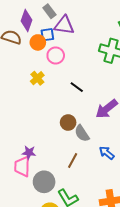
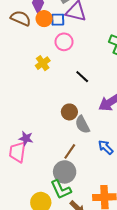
orange circle: (38, 42) -> (44, 19), moved
gray circle: (44, 182) -> (65, 172), moved

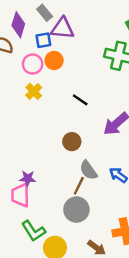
orange circle: (44, 19) -> (54, 60), moved
pink circle: (64, 42) -> (33, 64), moved
gray semicircle: (82, 125) -> (88, 170), moved
green L-shape: (61, 190) -> (33, 231), moved

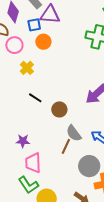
pink circle: (33, 64) -> (14, 45), moved
black line: (80, 100) -> (35, 98), moved
pink trapezoid: (20, 195) -> (33, 163), moved
gray circle: (76, 210) -> (89, 166), moved

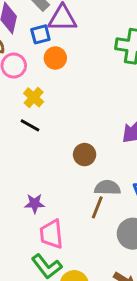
black line: (35, 98) -> (30, 125), moved
gray semicircle: (74, 133) -> (107, 188), turned 132

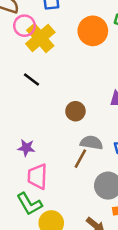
orange circle: (55, 58) -> (93, 31), moved, size x1.5
yellow cross: (34, 97) -> (40, 38), moved, size x1.6

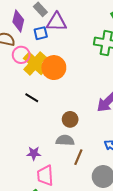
orange circle: (93, 31) -> (54, 68), moved
gray semicircle: (91, 143) -> (65, 140), moved

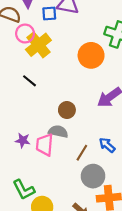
orange circle: (54, 68) -> (91, 55), moved
brown line: (78, 157) -> (82, 153), moved
pink trapezoid: (45, 175) -> (45, 145), moved

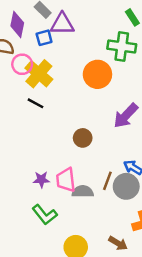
black line: (29, 81) -> (36, 103), moved
gray semicircle: (58, 132) -> (83, 192), moved
gray circle: (93, 176) -> (126, 186), moved
green L-shape: (24, 190) -> (45, 215), moved

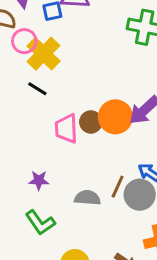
orange circle: (97, 74) -> (115, 117), moved
brown circle: (83, 138) -> (91, 122), moved
pink trapezoid: (66, 180) -> (66, 129), moved

